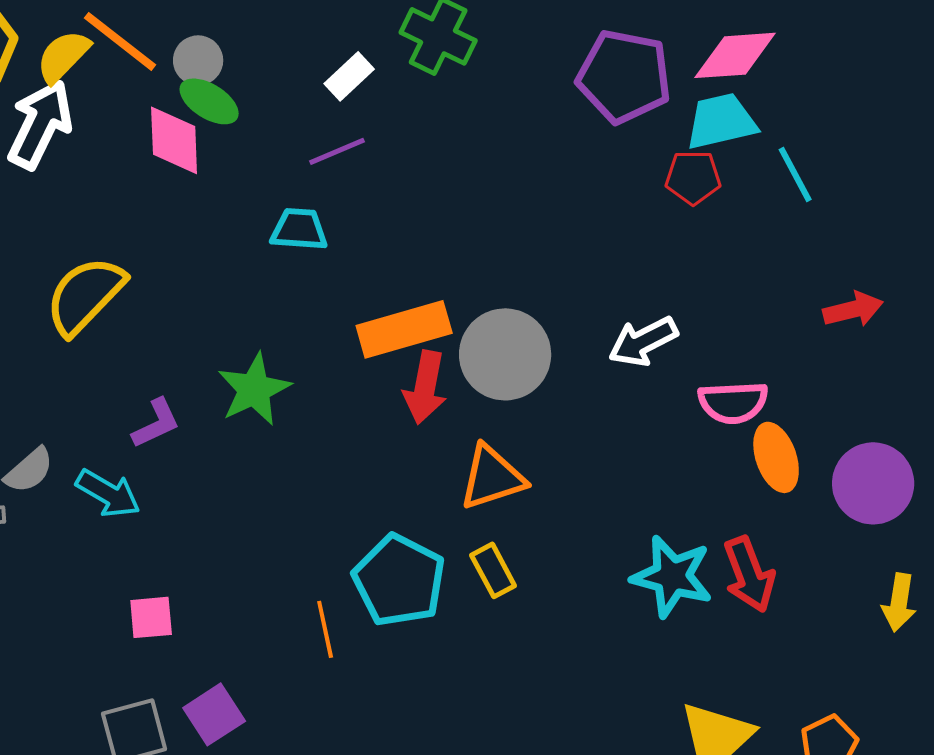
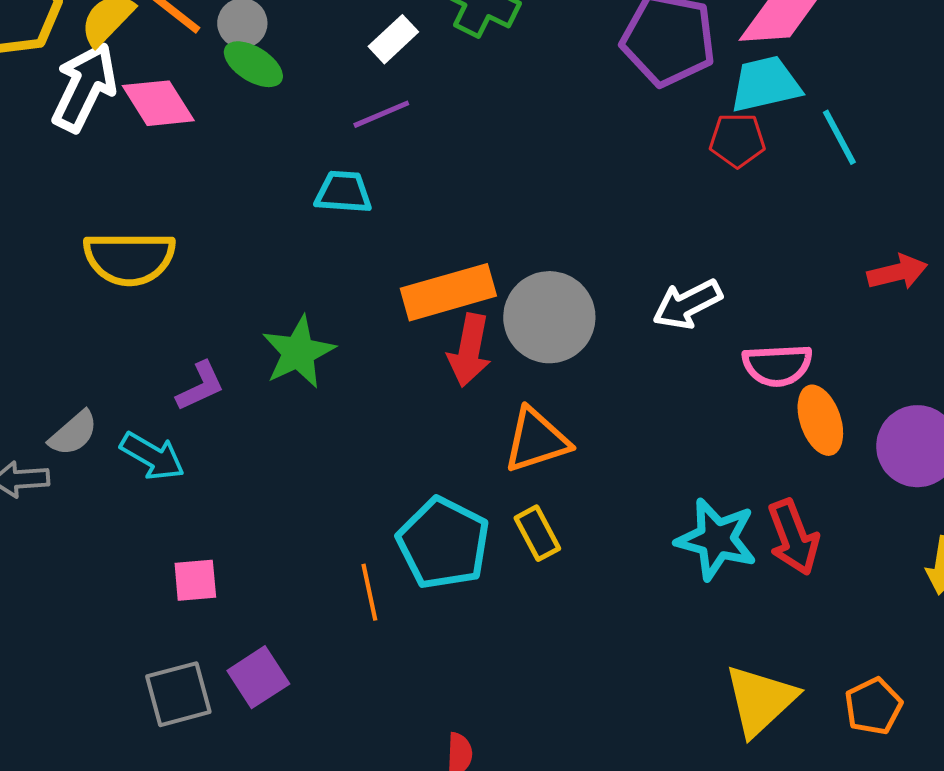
pink diamond: (174, 140) -> (158, 103), moved, turned -30
yellow semicircle: (85, 295) -> (129, 258), turned -134

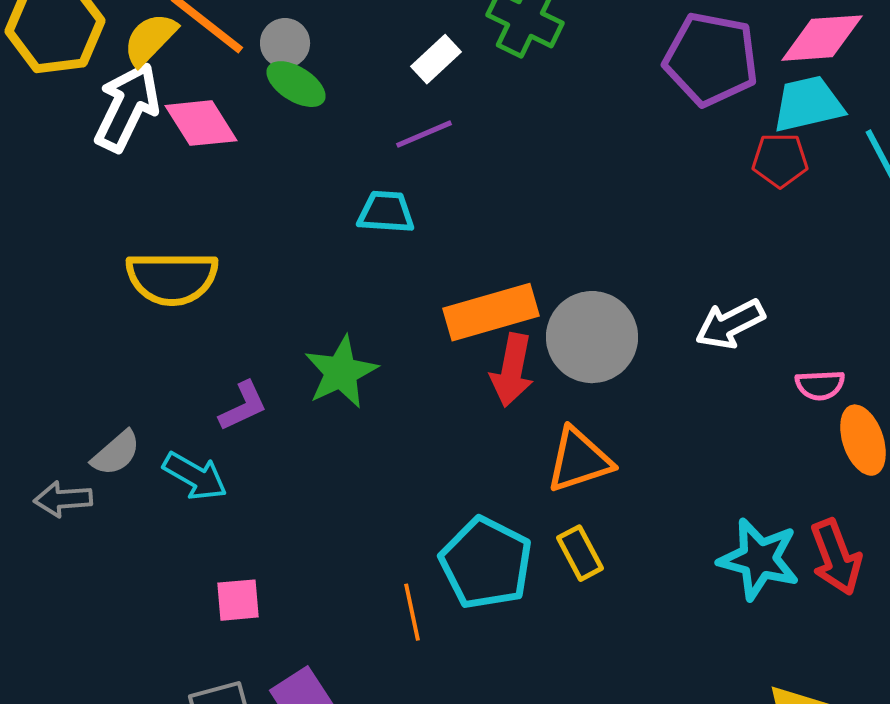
pink semicircle: (777, 365) -> (820, 385), size x0.7

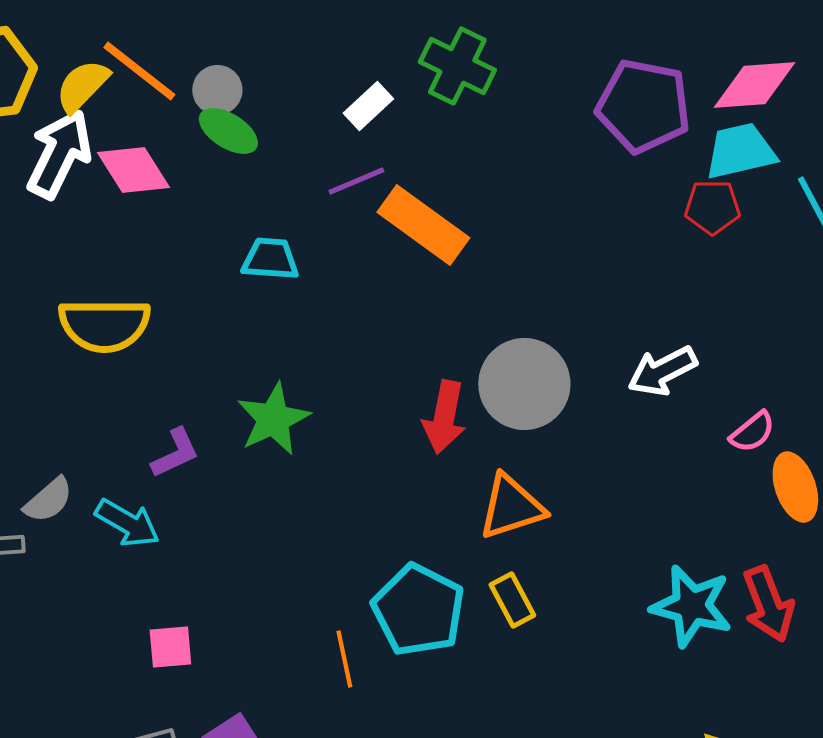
cyan trapezoid: (386, 212) -> (270, 259), moved
orange rectangle: (491, 312) -> (423, 225), moved, turned 52
pink semicircle: (820, 385) -> (752, 432), turned -36

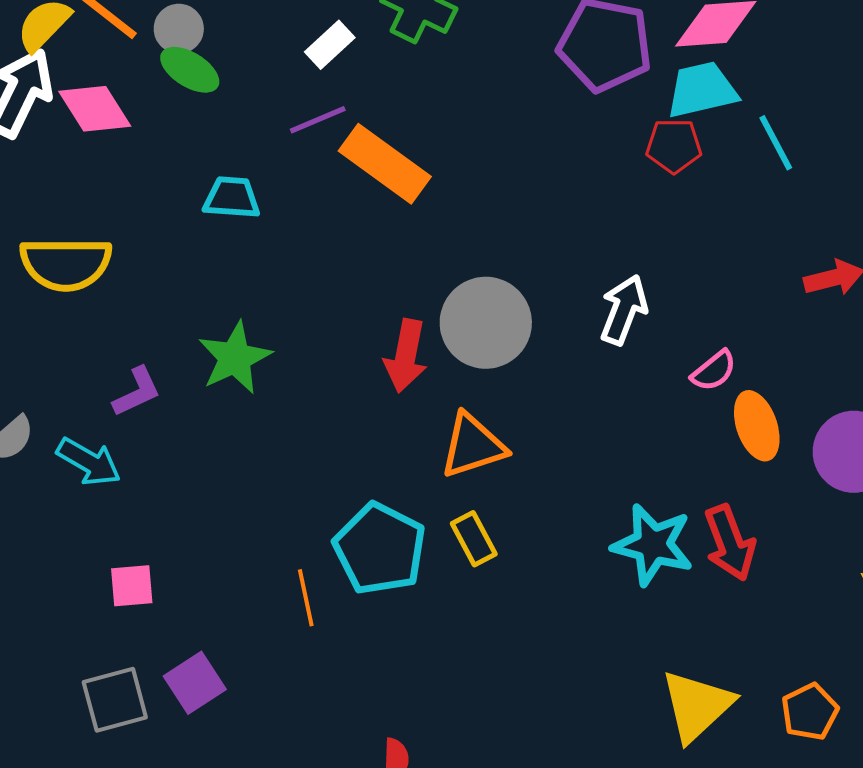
white arrow: (662, 371) -> (624, 310), turned 138

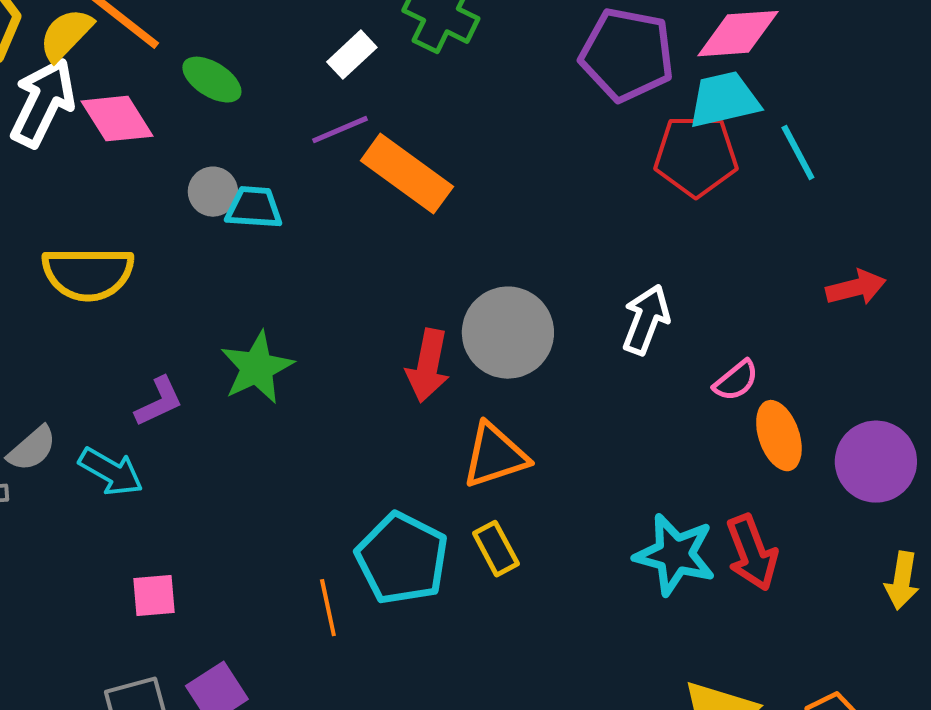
gray circle: (179, 29) -> (213, 192), moved
red pentagon: (674, 146) -> (696, 156), size x1.5

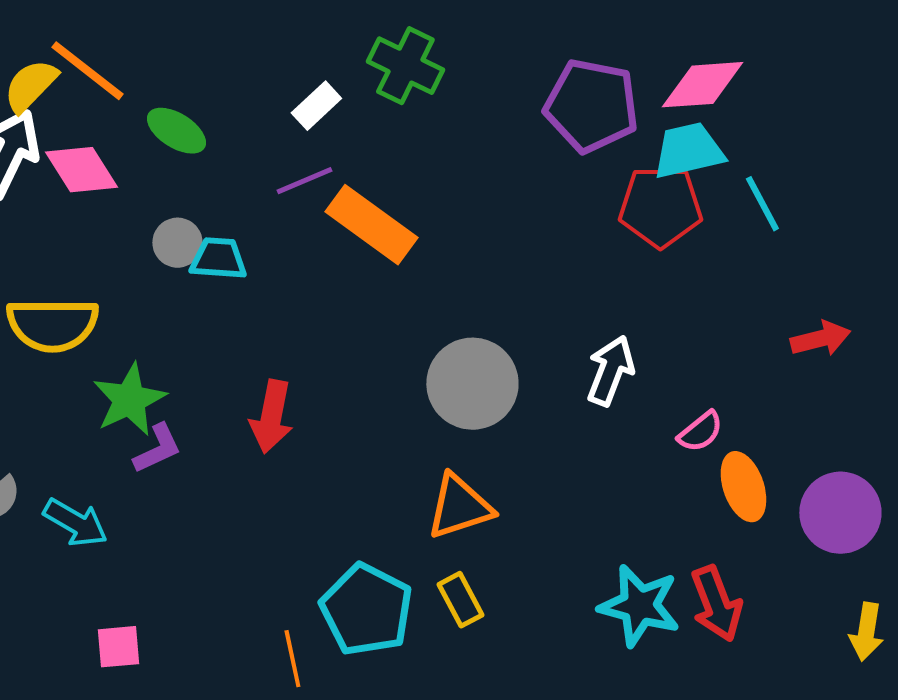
red arrow: (428, 366) -> (271, 417), moved
green star: (257, 368) -> (129, 400), moved
purple L-shape: (159, 402) -> (157, 449), moved

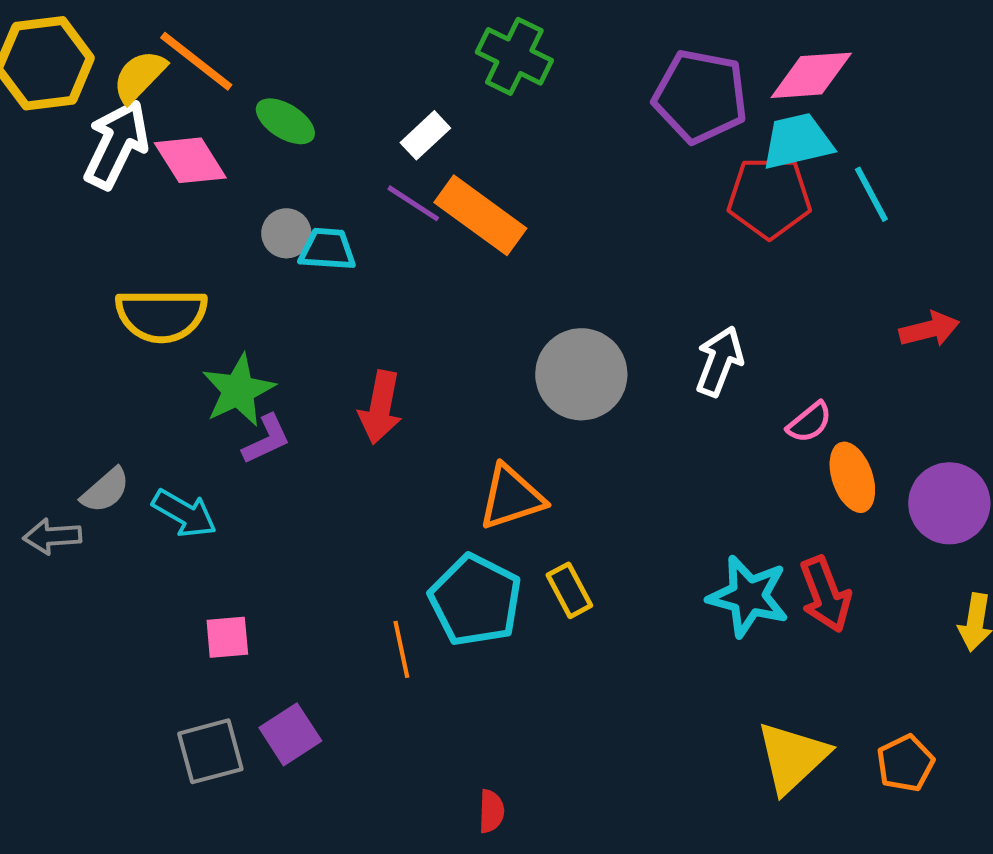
white rectangle: (316, 106) -> (425, 135), moved
purple line: (304, 181) -> (413, 203), moved, turned 56
orange triangle: (459, 507) -> (511, 497), moved

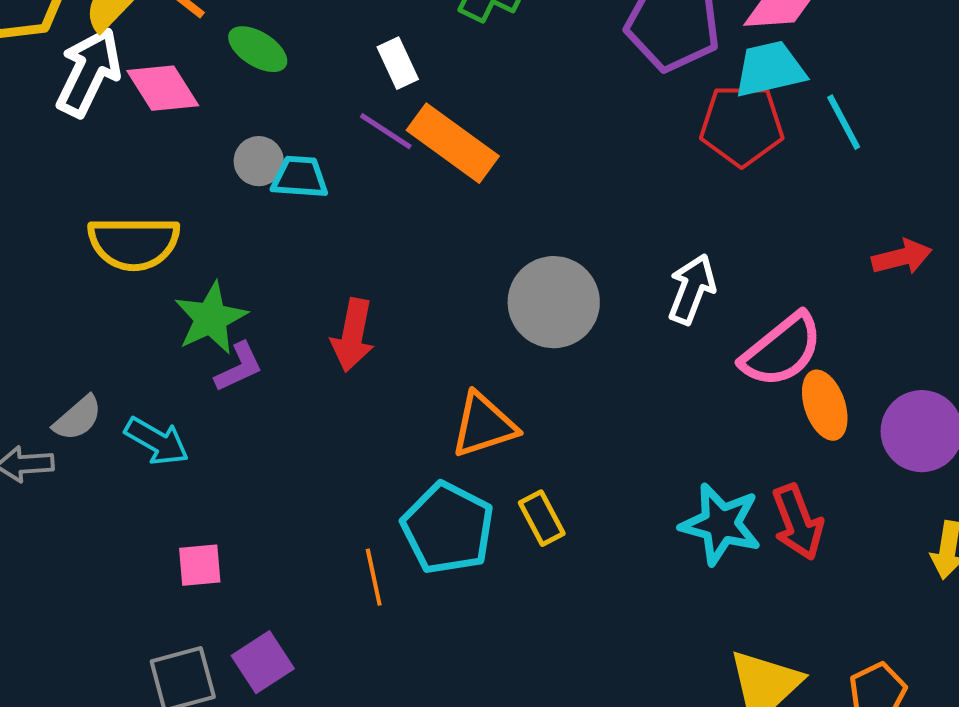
white rectangle: (425, 135) -> (398, 63), turned -72
pink semicircle: (809, 422) -> (782, 350), size x1.8

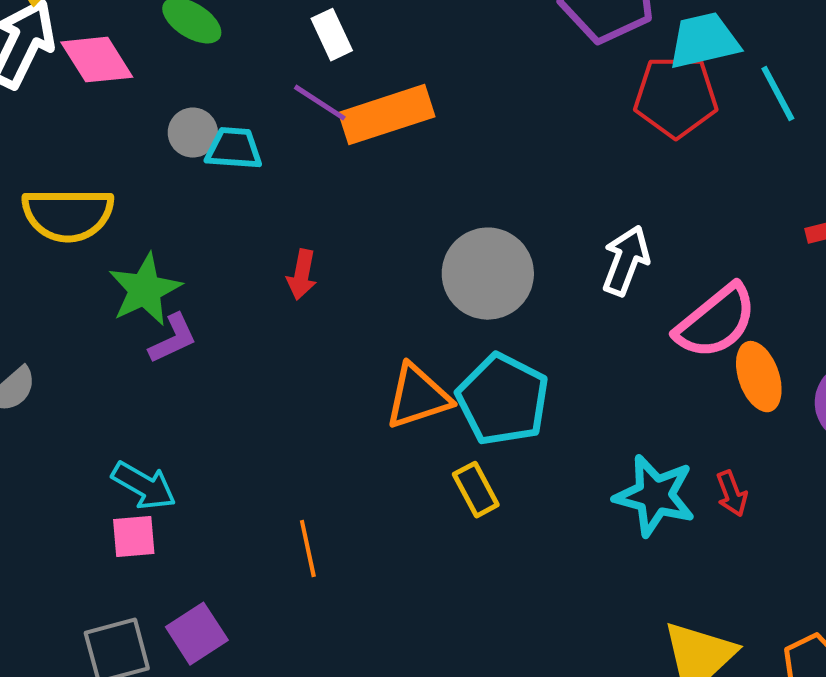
orange rectangle: (453, 143) -> (387, 115), turned -54
red arrow: (353, 335) -> (302, 275), moved, size x0.7
cyan arrow: (157, 441) -> (144, 486), moved
red arrow: (798, 522) -> (732, 494), size x0.6
cyan pentagon: (448, 528) -> (503, 400), moved

